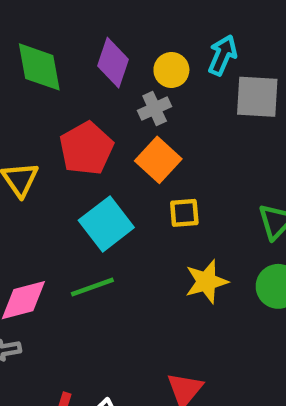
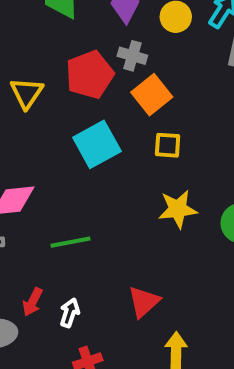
gray cross: (155, 109) -> (132, 56), moved, turned 32
green line: (92, 287) -> (70, 242), moved

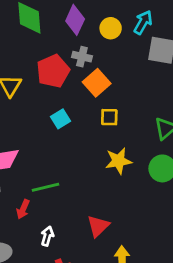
cyan square: (97, 144) -> (60, 119), size x0.6
red arrow: (33, 302) -> (23, 209), moved

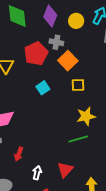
green line: (46, 187) -> (78, 139), moved
red triangle: (98, 226) -> (65, 170), moved

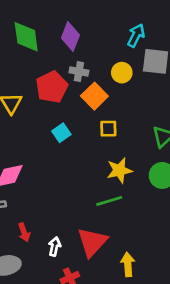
yellow circle: (76, 21) -> (122, 73), moved
red arrow: (19, 154) -> (24, 232), moved, turned -40
red triangle: (65, 170) -> (92, 242), size x1.4

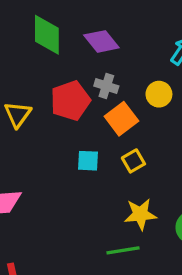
purple diamond: (70, 37) -> (101, 41), turned -68
yellow square: (108, 129) -> (133, 161), turned -36
cyan square: (61, 133) -> (88, 161), moved, turned 30

